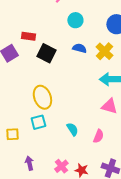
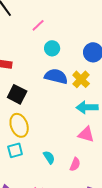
blue semicircle: (79, 48) -> (56, 76), size x1.6
black square: (46, 53) -> (17, 94), moved

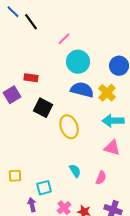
cyan circle: (52, 48) -> (78, 62), size x1.5
yellow ellipse: (19, 125) -> (69, 127), moved
cyan square: (15, 150) -> (44, 188), moved

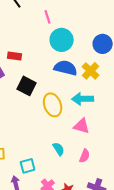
pink line: (64, 39) -> (48, 17), turned -64
cyan arrow: (113, 121) -> (83, 99), moved
pink triangle: (112, 148) -> (82, 126), moved

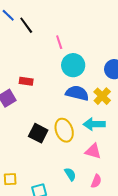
black square: (27, 86) -> (38, 133), moved

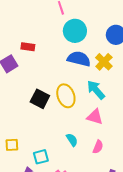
cyan arrow: (94, 124) -> (96, 90), turned 50

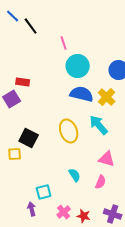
red rectangle: (28, 47) -> (23, 82), moved
black square: (40, 99) -> (29, 138), moved
pink triangle: (95, 117) -> (107, 159), moved
yellow square: (12, 145) -> (15, 154), moved

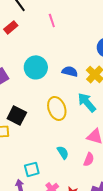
cyan circle: (78, 66) -> (36, 67), moved
red rectangle: (23, 82) -> (11, 27), moved, turned -48
blue semicircle: (82, 94) -> (70, 71), size x0.7

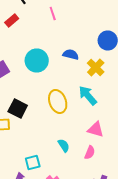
blue semicircle: (70, 71) -> (71, 54), moved

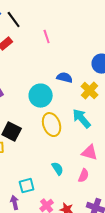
cyan circle: (37, 60) -> (41, 96), moved

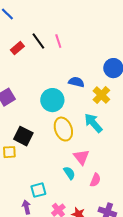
black line: (14, 20) -> (38, 41), moved
pink triangle: (90, 153) -> (81, 157), moved, turned 36

